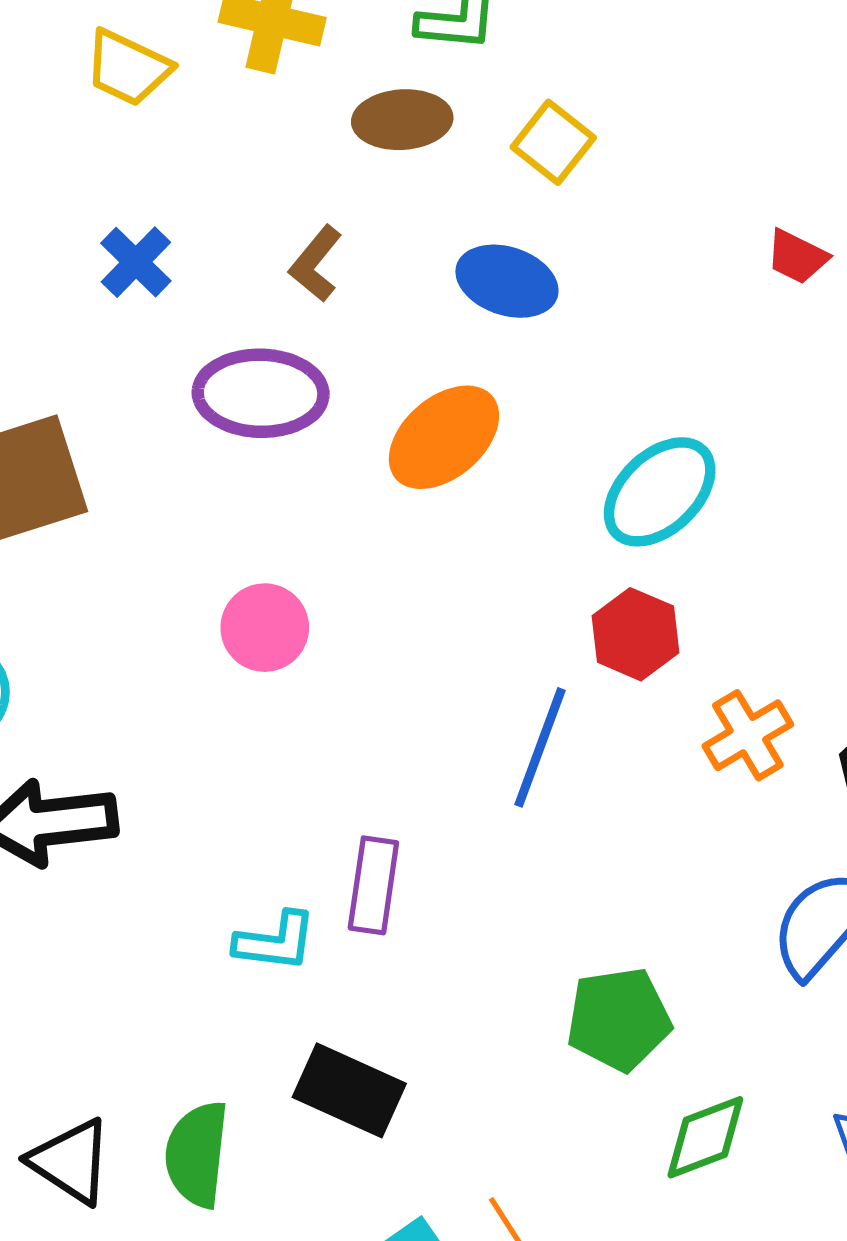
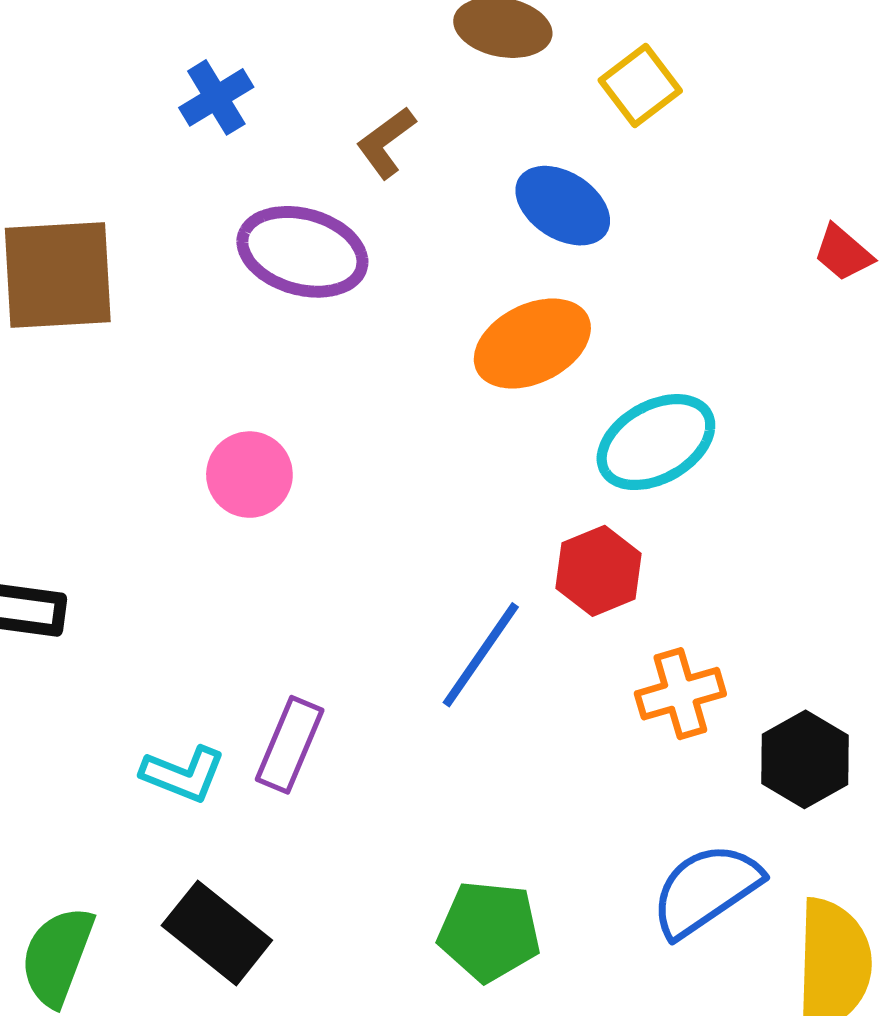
orange ellipse: (444, 437) -> (532, 344), moved

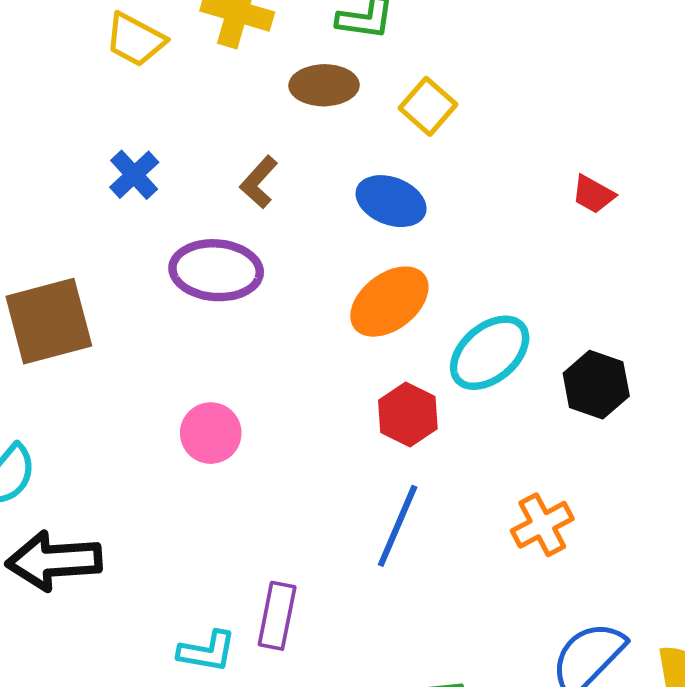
red hexagon: (599, 571) -> (408, 414), moved
black hexagon: (805, 759) -> (596, 385), moved

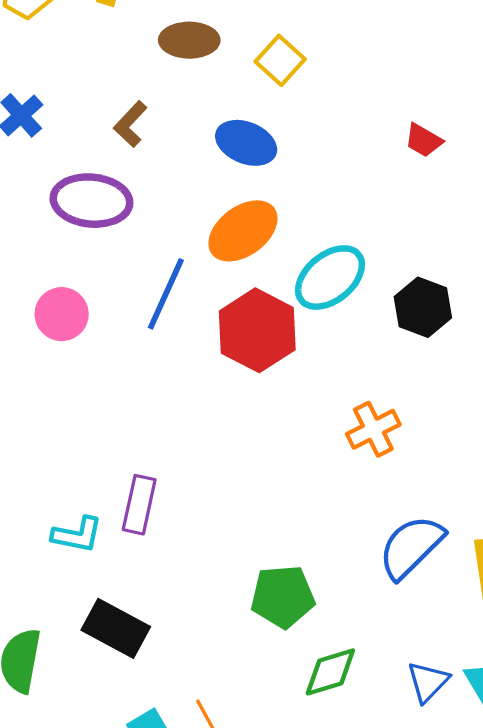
red hexagon: (408, 414) -> (257, 330), size x1.5
pink circle: (211, 433) -> (62, 314), moved
blue line: (398, 526) -> (166, 294), moved

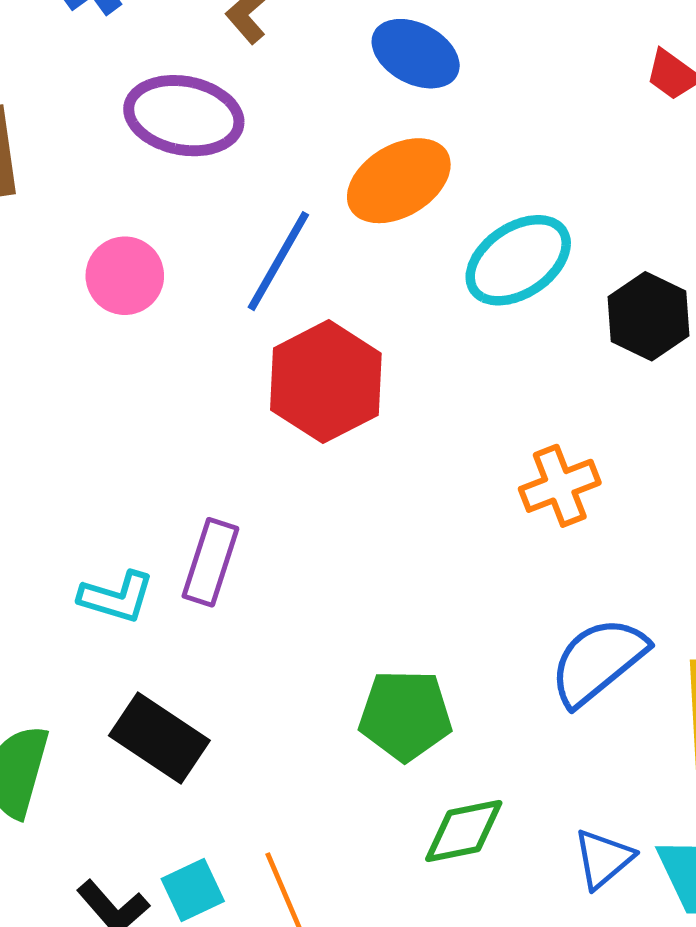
red hexagon: (257, 330) -> (326, 382), moved

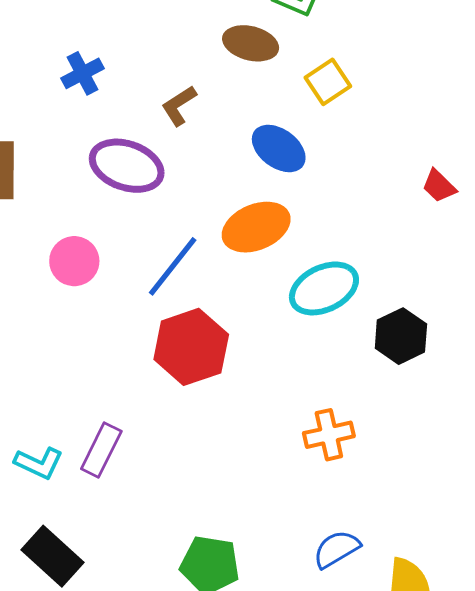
blue semicircle: (598, 661) -> (336, 549), size x0.7

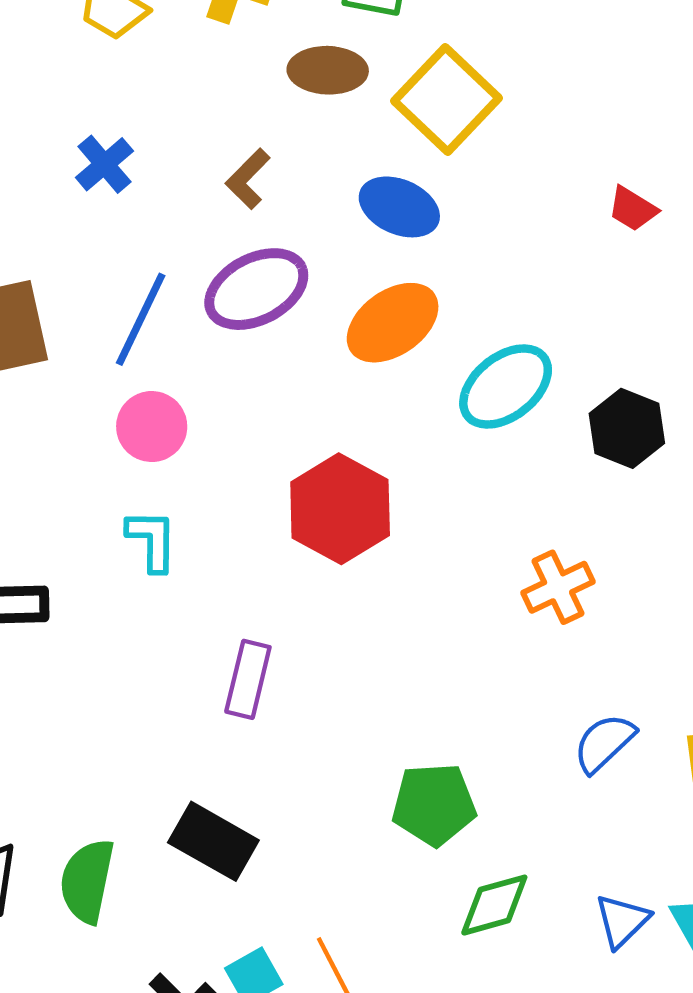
yellow square: (328, 82) -> (447, 99), size x1.6
purple ellipse: (127, 166) -> (256, 289), moved, turned -34
blue line: (173, 266) -> (141, 319), moved
cyan L-shape: (39, 463) -> (152, 540), moved, turned -102

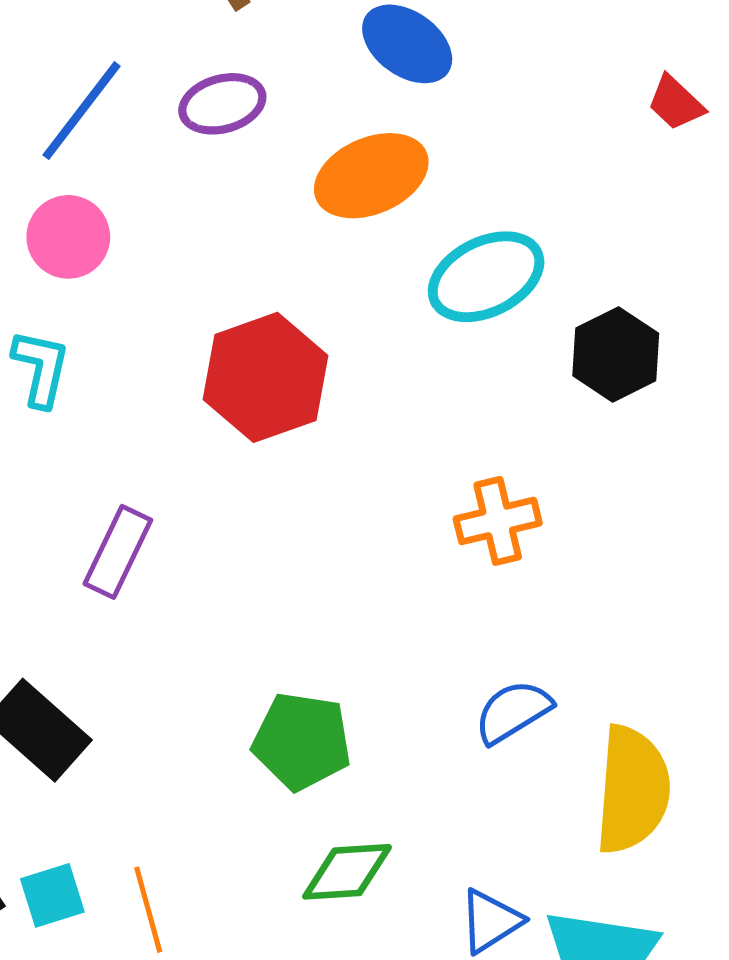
purple ellipse: (256, 289) -> (222, 104), size x0.7

